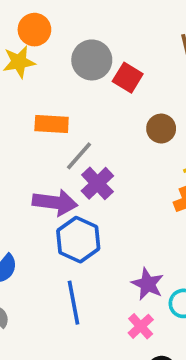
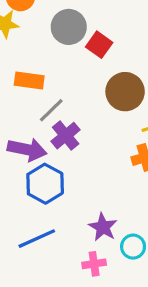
brown circle: (161, 129) -> (125, 92), size x1.5
blue line: (74, 303) -> (37, 239), turned 72
pink cross: (141, 326) -> (94, 264), turned 30

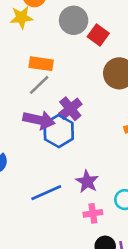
gray line: (51, 110) -> (39, 85), moved
blue hexagon: (45, 184) -> (59, 131), moved
purple star: (103, 227) -> (87, 181), moved

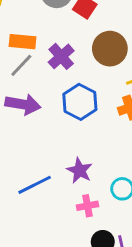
purple cross: (70, 109) -> (61, 56), moved
blue hexagon: (59, 131) -> (80, 102), moved

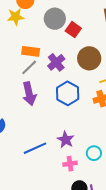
purple arrow: (23, 104) -> (29, 94), turned 65

